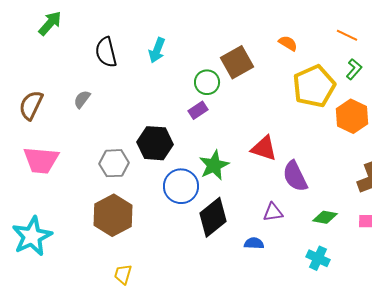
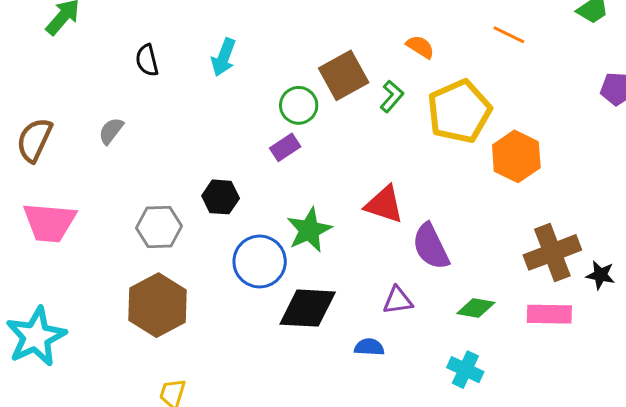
black semicircle: (106, 52) -> (147, 60), size x0.7
green L-shape: (354, 69) -> (392, 96), moved
black hexagon: (155, 143) -> (221, 197), size x0.7
black diamond: (213, 217) -> (308, 308), turned 42

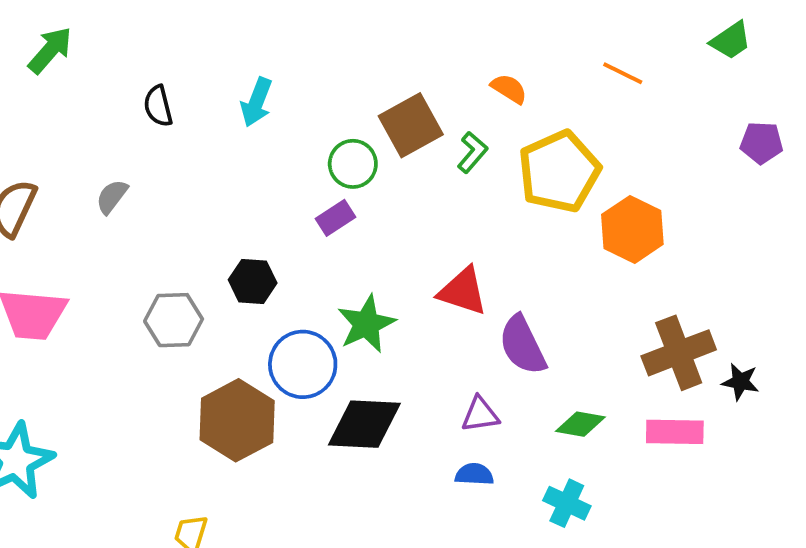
brown hexagon: (158, 305) -> (237, 420), moved
blue semicircle: (369, 347) -> (474, 474), moved

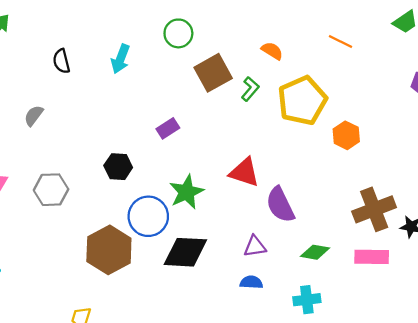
green circle: (353, 164) -> (178, 33), moved
orange hexagon: (632, 229) -> (346, 135), size x0.7
gray hexagon: (174, 320) -> (51, 190), moved
cyan cross: (567, 503) -> (307, 300), turned -32

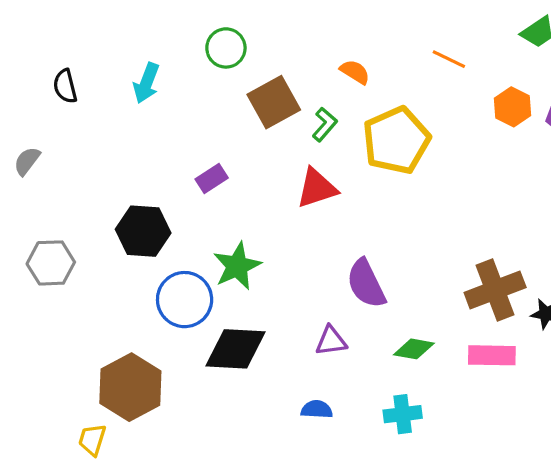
orange hexagon: (346, 135) -> (513, 107), moved
black hexagon: (118, 167) -> (143, 231), size x1.4
red triangle: (244, 172) -> (317, 188), moved, turned -36
brown hexagon: (109, 250) -> (130, 387), moved
blue semicircle: (251, 282) -> (317, 409), moved

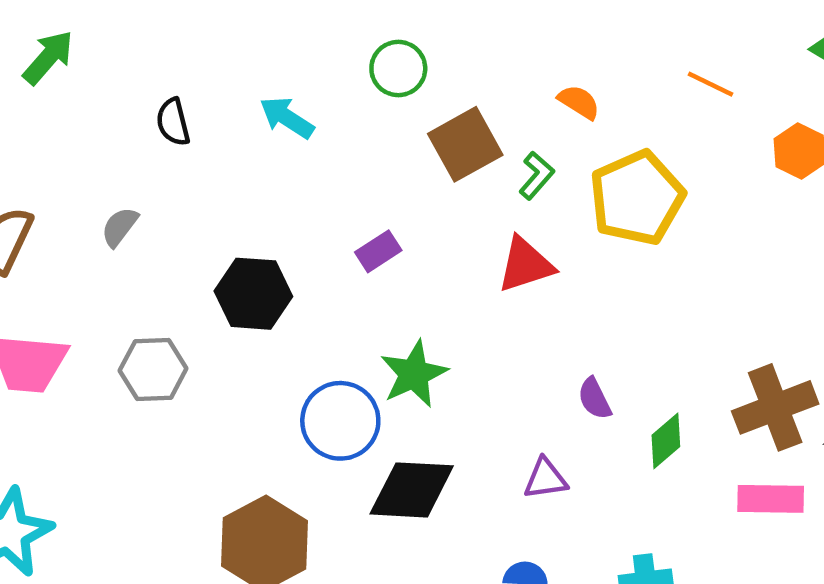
cyan arrow: (146, 83) -> (287, 118), turned 102
black hexagon: (143, 231) -> (253, 294), moved
purple semicircle: (366, 284) -> (595, 399), size x0.6
green diamond: (414, 349) -> (666, 441), moved, turned -51

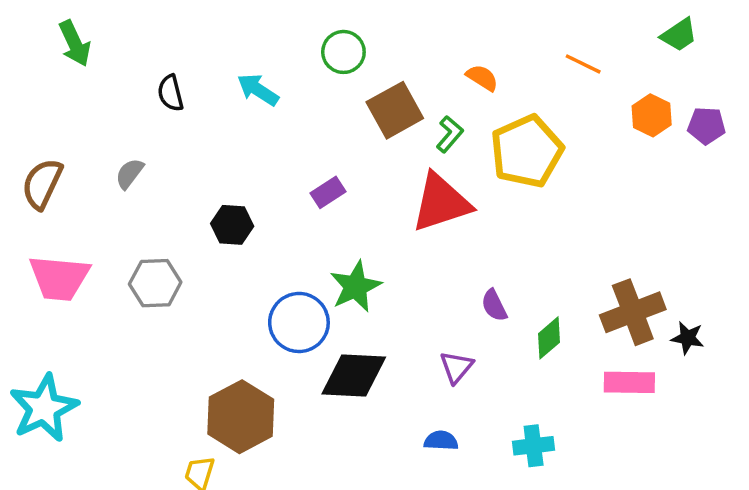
green arrow: (48, 57) -> (75, 43), turned 114
red triangle: (525, 265) -> (441, 203), size x1.4
black hexagon: (253, 294) -> (232, 225), size x0.7
purple triangle: (545, 479) -> (456, 367), turned -42

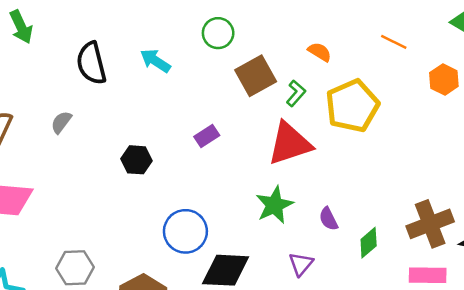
black semicircle: (171, 93) -> (91, 63), size x1.6
gray hexagon: (155, 283) -> (75, 268), moved
green star: (355, 287) -> (275, 205), moved

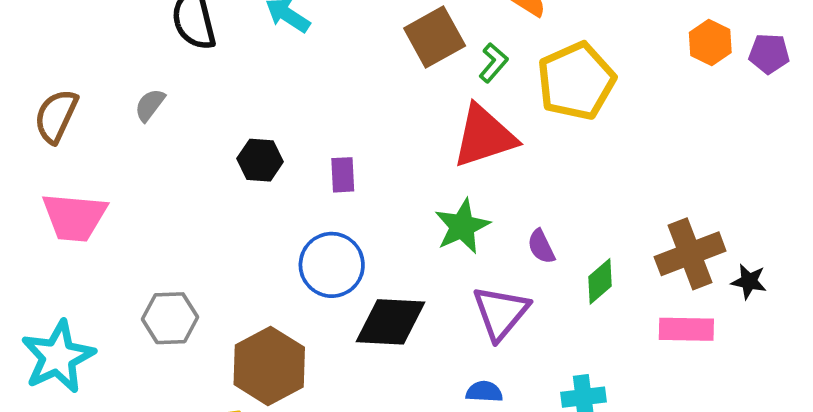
purple rectangle: (207, 136) -> (343, 175), moved, turned -60
purple triangle: (301, 264) -> (501, 313), size x1.6

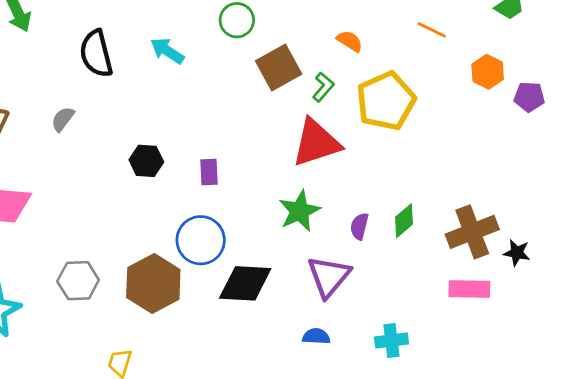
purple pentagon: (769, 54) -> (529, 97), moved
purple semicircle: (541, 247) -> (359, 226), turned 40
green diamond: (600, 281) -> (404, 221), moved
brown hexagon: (269, 366) -> (153, 283), moved

